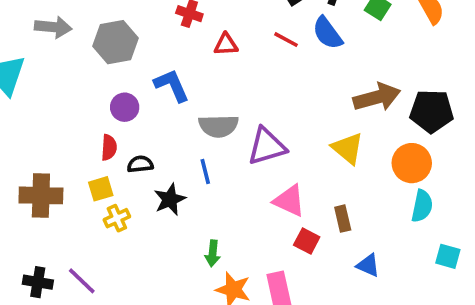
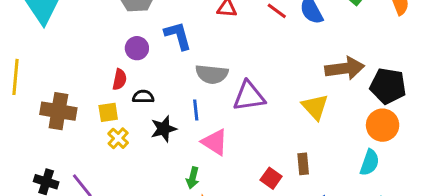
orange circle: (412, 163) -> (383, 125), moved
pink triangle: (289, 201) -> (215, 142), moved
yellow cross: (117, 218) -> (118, 138), turned -30

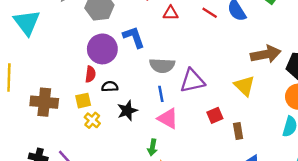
purple circle: (137, 48) -> (102, 49), size x1.6
blue line: (196, 110) -> (161, 94), moved
red square: (271, 178) -> (215, 115), moved, turned 35

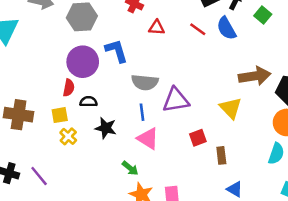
black star: (127, 111) -> (106, 128), turned 30
green arrow: (152, 147) -> (130, 168), turned -63

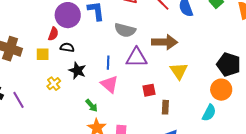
brown arrow: (255, 76) -> (165, 42), moved
gray semicircle: (145, 82) -> (125, 30), moved
yellow cross: (68, 136) -> (54, 84), moved

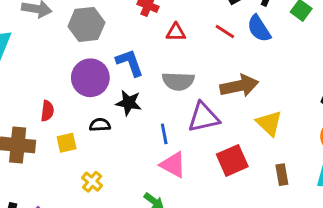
red semicircle: (53, 34) -> (47, 111), moved
black star: (77, 71) -> (129, 103), moved
red square: (149, 90) -> (232, 160), size x1.5
brown rectangle: (165, 107) -> (282, 175), moved

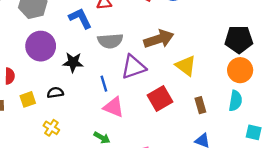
blue L-shape: (130, 63) -> (80, 18), moved
black semicircle: (100, 125) -> (55, 93), moved

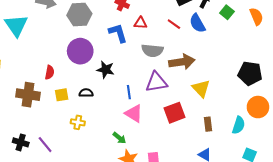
gray semicircle: (110, 41) -> (152, 51), moved
orange circle: (240, 70) -> (258, 107), moved
yellow cross: (51, 128) -> (78, 122), turned -32

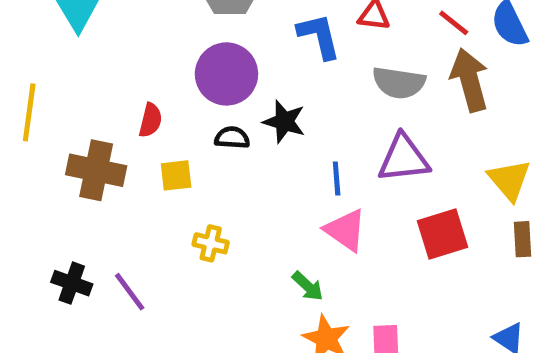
brown arrow: (182, 62) -> (470, 80), moved, turned -100
black semicircle: (86, 93) -> (232, 138), moved
brown rectangle: (208, 124) -> (523, 239), moved

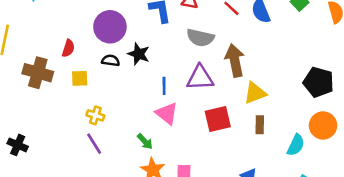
brown arrow: (470, 80) -> (235, 60), moved
yellow triangle: (509, 180) -> (255, 93), turned 45
black cross: (72, 283) -> (18, 145), moved
purple line: (130, 292) -> (94, 144), moved

